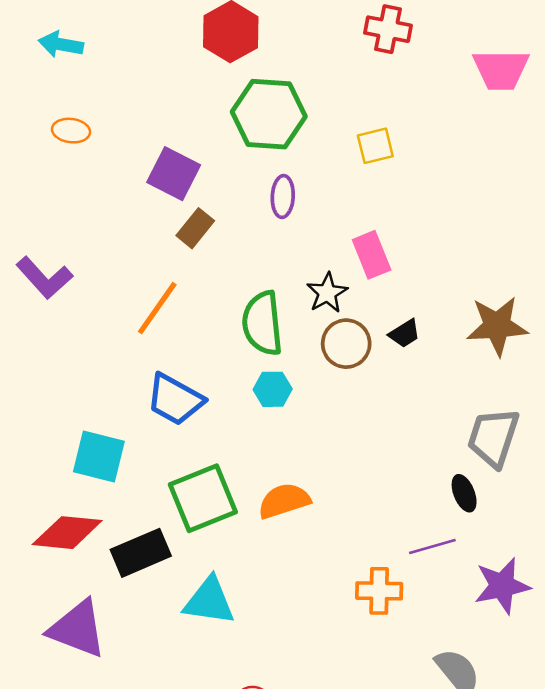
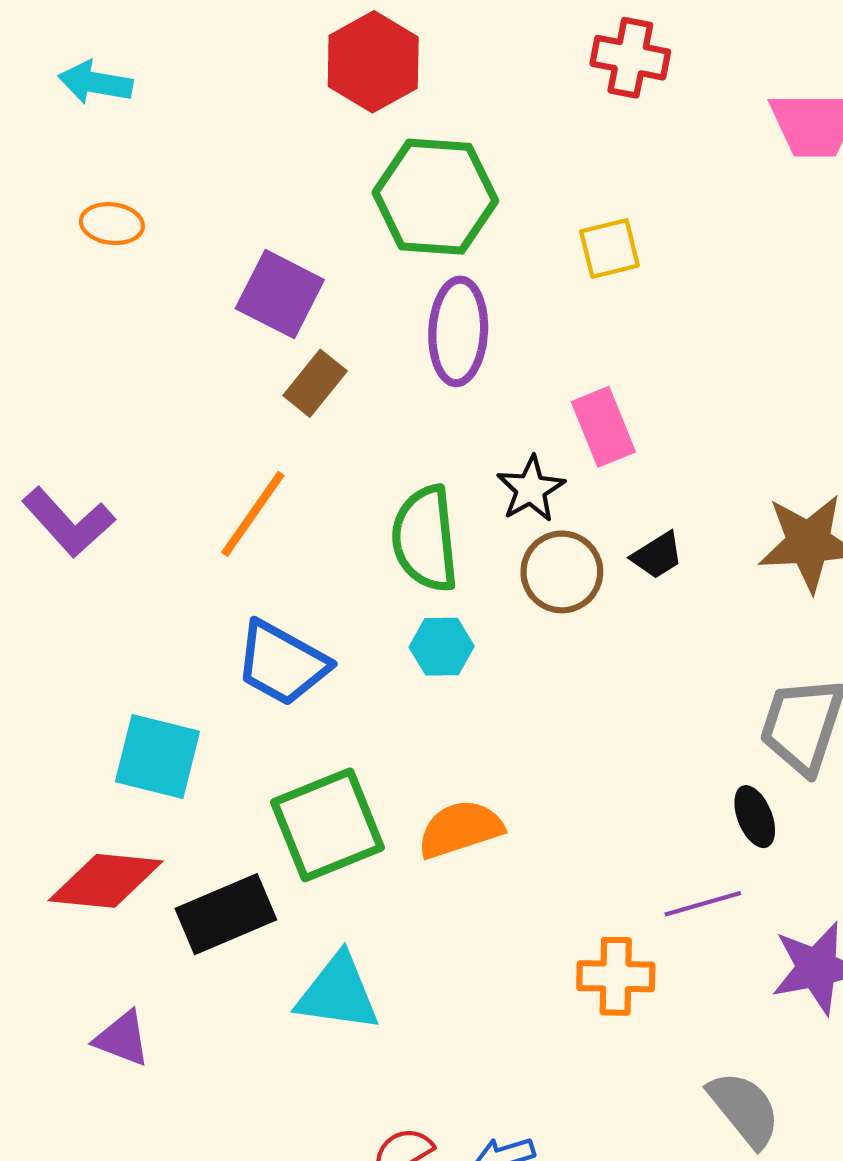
purple ellipse: (283, 197) -> (458, 331), size x1.5
purple L-shape: (44, 278) -> (68, 522), moved
purple triangle: (77, 629) -> (122, 1038), size x0.6

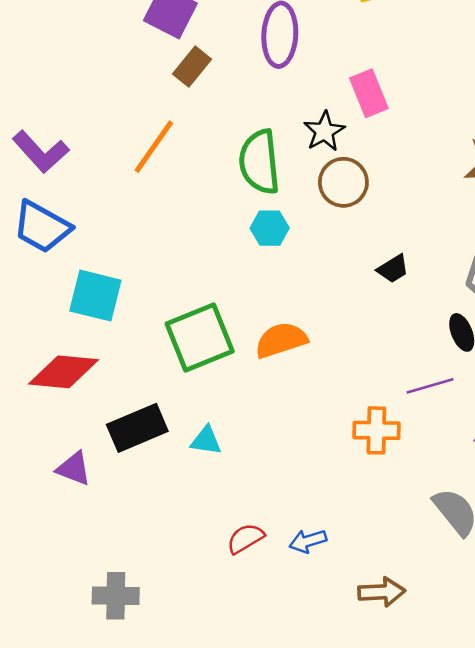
black trapezoid: (657, 555) -> (393, 269), moved
blue trapezoid: (282, 663) -> (42, 227), moved
black rectangle: (226, 914) -> (137, 428), moved
cyan triangle: (338, 993) -> (206, 441), size x0.6

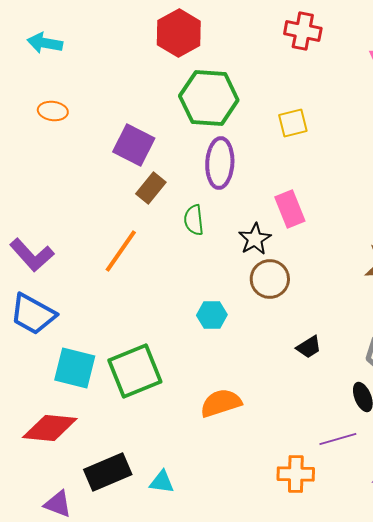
green semicircle: (259, 162) -> (194, 220), moved, size x0.6
green square: (200, 338) -> (135, 371), moved

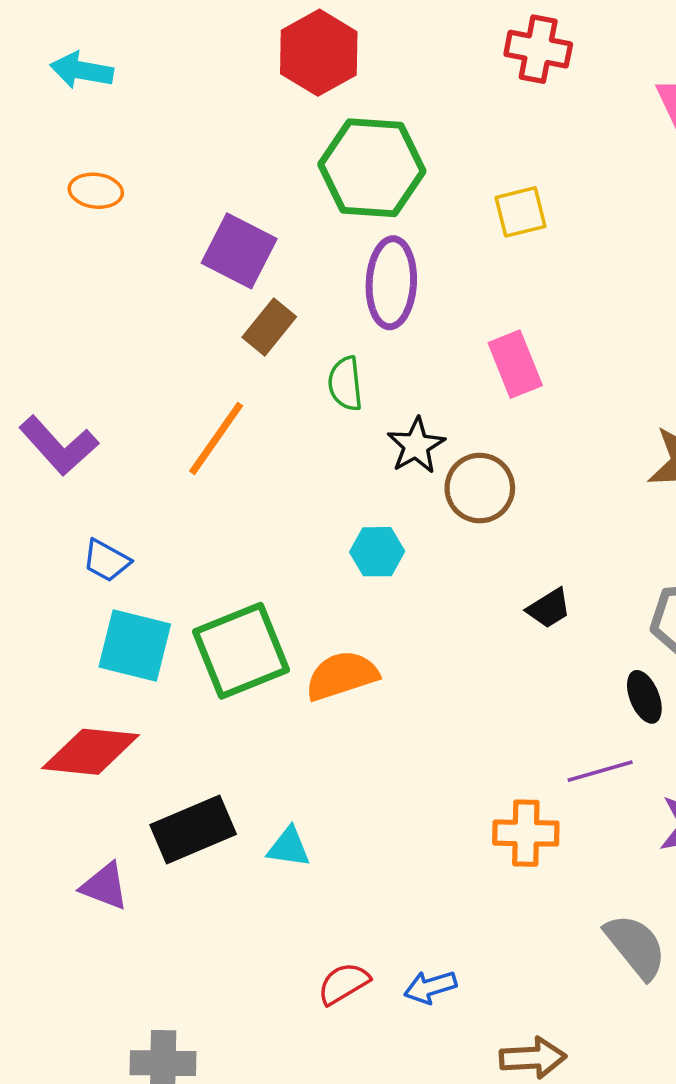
black star: (255, 239) -> (416, 446), moved
blue trapezoid: (33, 314) -> (106, 561), moved, size x0.6
orange semicircle: (221, 403) -> (342, 676), moved

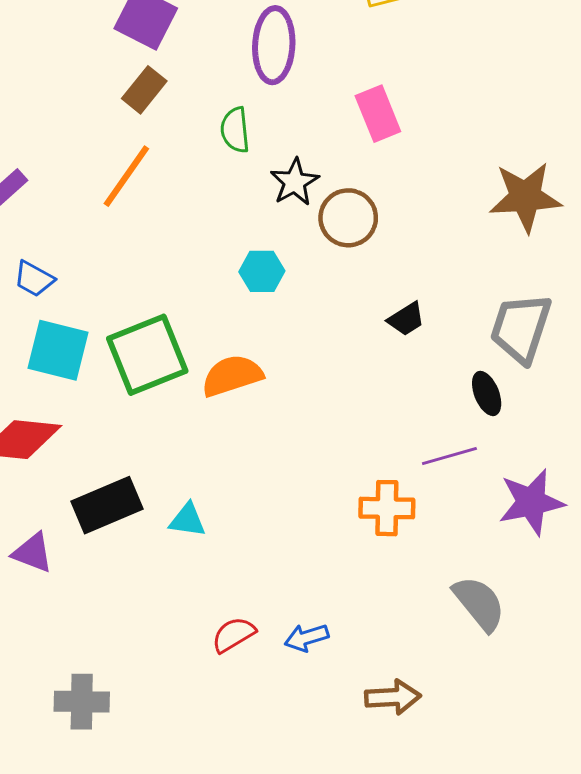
brown rectangle: (269, 327) -> (144, 90), moved

